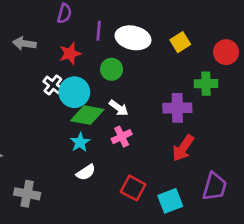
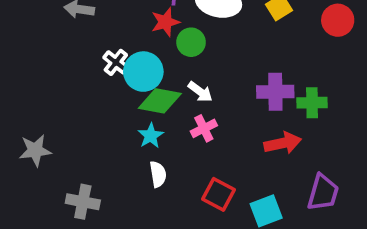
red star: (70, 54) -> (165, 22), moved
green cross: (206, 84) -> (312, 103), moved
red arrow: (183, 148) -> (283, 143), turned -136
white semicircle: (86, 172) -> (158, 174), turned -66

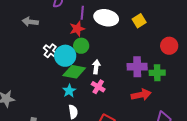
red circle: (338, 20) -> (169, 46), moved
green circle: (191, 42) -> (81, 46), moved
white arrow: (200, 92) -> (96, 67), turned -120
pink cross: (204, 128) -> (98, 87), turned -32

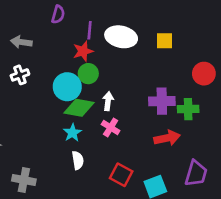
yellow square: (139, 21) -> (164, 41), turned 32
white cross: (50, 51) -> (20, 75), moved, turned 32

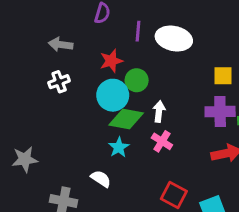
yellow square: (164, 41) -> (223, 76), moved
red star: (83, 51) -> (111, 61), moved
white semicircle: (78, 160) -> (101, 179), moved, turned -48

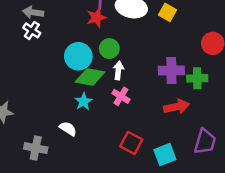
red star: (111, 61) -> (96, 18), moved
yellow square: (223, 76) -> (168, 12), moved, turned 30
green circle: (137, 80) -> (109, 49), moved
white cross: (59, 82) -> (32, 30), moved, turned -36

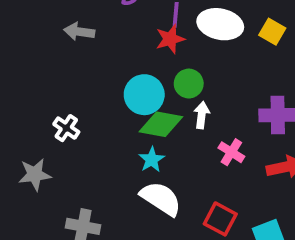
white cross: (32, 30) -> (66, 128), moved
pink cross: (121, 96) -> (231, 152), moved
white semicircle: (68, 129) -> (161, 199), moved, size x1.6

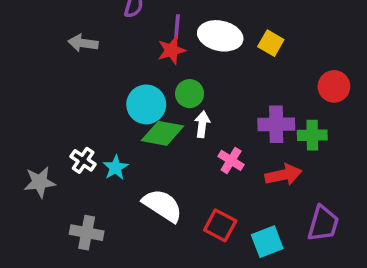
white cross: (66, 128) -> (83, 160), moved
cyan star: (152, 160) -> (116, 168), moved

